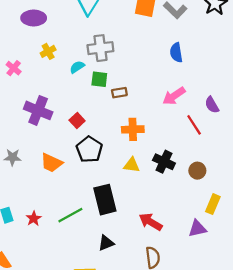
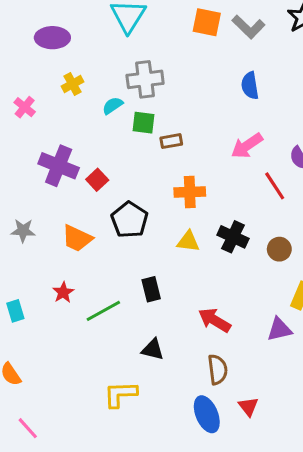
red square: (77, 120) -> (97, 180), moved
black rectangle: (105, 200) -> (151, 289), size x0.6
red star: (34, 219) -> (63, 292), moved
black triangle: (106, 243) -> (153, 349), turned 36

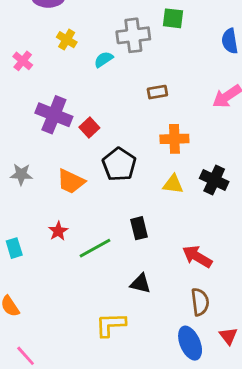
yellow cross: (72, 84) -> (67, 40), turned -30
green square: (143, 123) -> (173, 18), moved

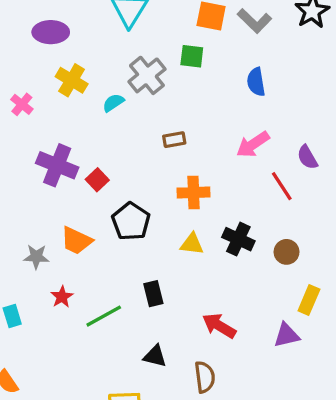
gray cross: (133, 35) -> (147, 75), turned -32
yellow cross: (67, 40) -> (72, 80), size x1.4
gray star: (21, 174) -> (36, 257), moved
brown semicircle: (200, 302) -> (205, 377), moved

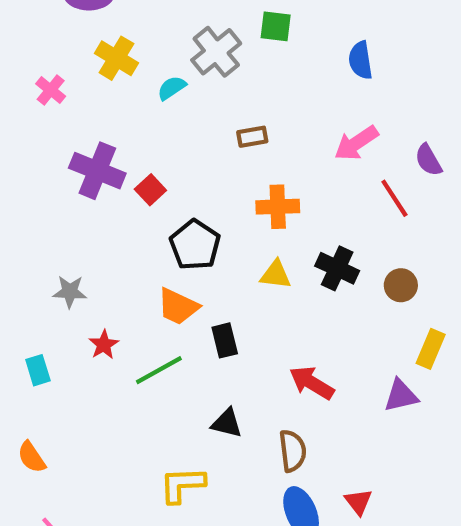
orange trapezoid: (76, 241) -> (178, 306), moved

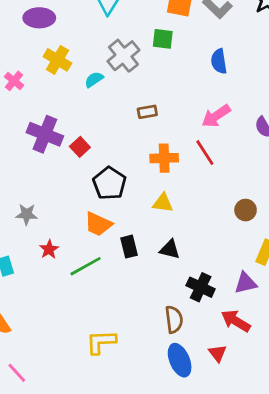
red line: (394, 198) -> (205, 153), moved
black cross: (337, 268) -> (201, 287), moved
red arrow: (312, 383) -> (236, 321), moved
black triangle: (227, 423) -> (170, 249), moved

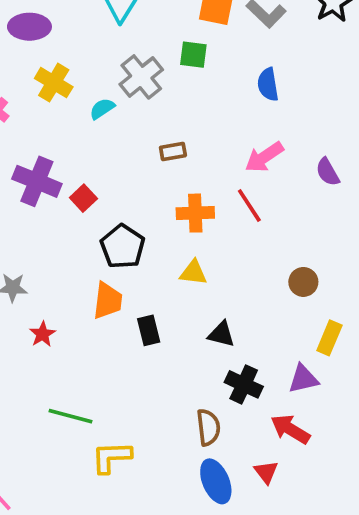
orange trapezoid: (98, 224) -> (108, 301), turned -108
black triangle: (170, 249) -> (221, 334), moved
green line: (86, 266) -> (70, 416), moved, turned 44

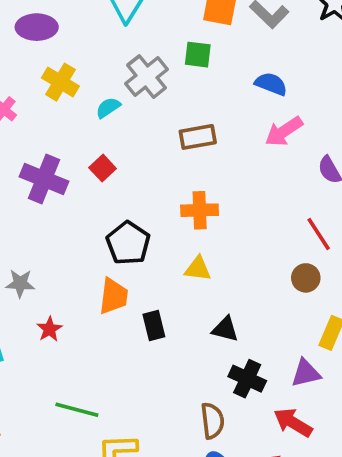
blue semicircle: (268, 84) -> (271, 84), turned 120
brown rectangle: (173, 152) -> (198, 137), moved, size x1.4
pink arrow: (264, 157) -> (284, 131), moved
red square: (83, 198) -> (103, 168), moved
red line: (249, 206) -> (319, 234), moved

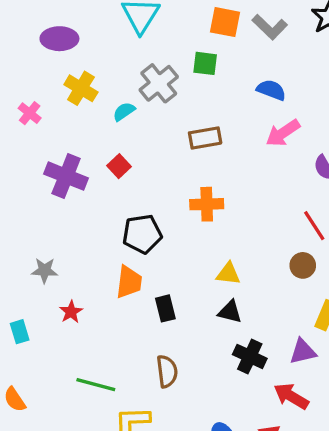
black pentagon: (128, 243) -> (142, 234), turned 30
yellow triangle: (198, 269) -> (228, 274), moved
brown semicircle: (212, 421) -> (167, 371), moved

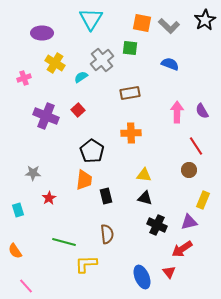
pink cross: (30, 113) -> (24, 78), turned 32
pink arrow: (283, 133) -> (177, 112), moved, turned 125
black pentagon: (142, 234) -> (92, 151), turned -30
red arrow: (291, 396) -> (182, 249), turned -65

